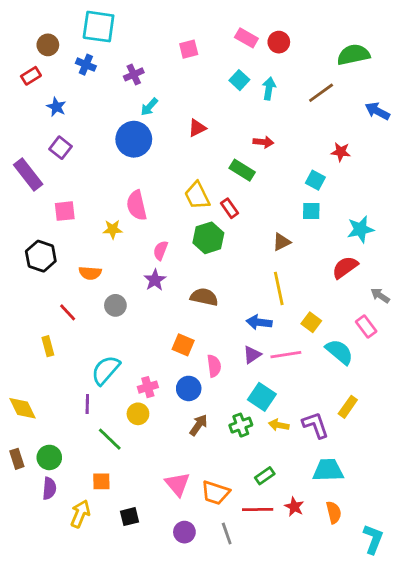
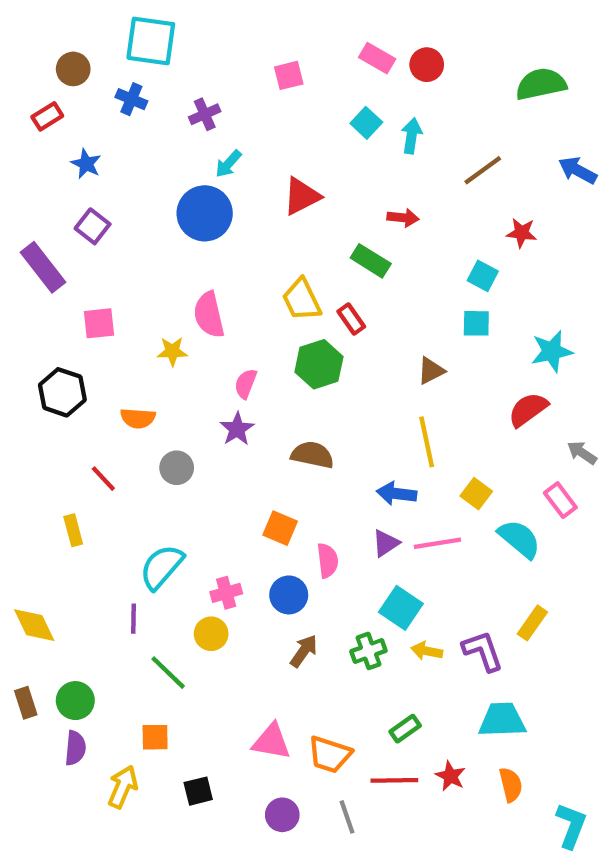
brown line: (321, 93) -> (483, 170), moved
red triangle: (197, 128) -> (302, 196), size x1.4
pink triangle: (177, 484) -> (271, 742), turned -40

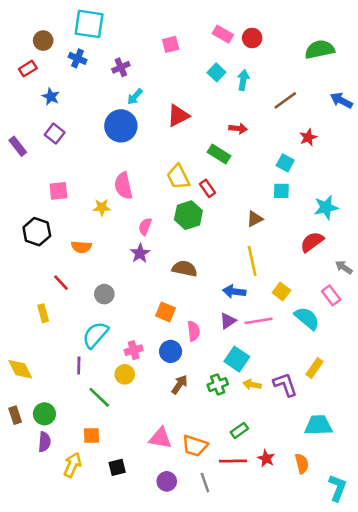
red star: (522, 233) -> (308, 137), turned -30
purple rectangle: (43, 267) -> (18, 146), moved, size x0.7
gray circle: (177, 468) -> (104, 294), moved
cyan trapezoid: (502, 720) -> (318, 425), moved

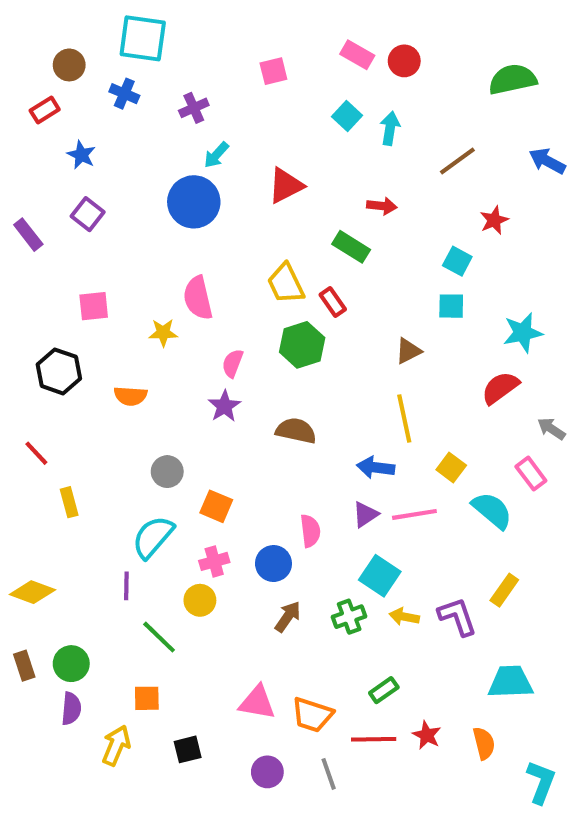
red line: (61, 283) -> (36, 453), moved
orange square: (165, 312) -> (216, 506), moved
yellow diamond: (20, 369) -> (32, 592), turned -44

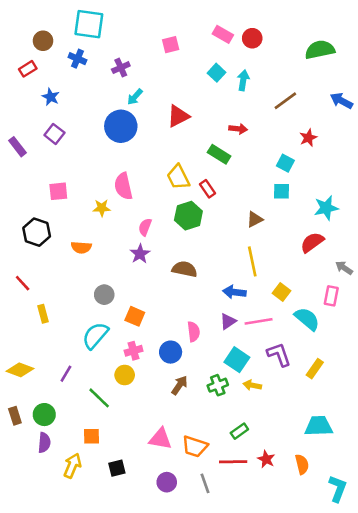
pink rectangle: (531, 474) -> (331, 296), turned 48
purple line: (126, 586) -> (66, 374), moved, turned 30
purple L-shape: (457, 617) -> (279, 355), moved

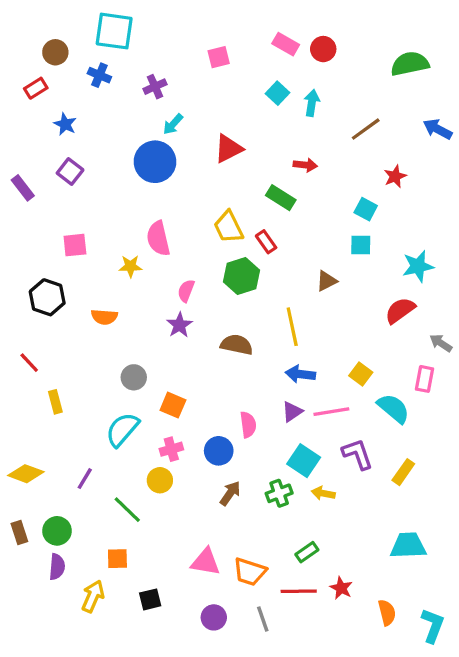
yellow line: (252, 261) -> (292, 327), moved
orange semicircle: (302, 464) -> (387, 613), moved

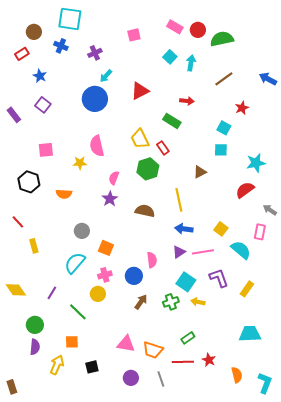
green semicircle: (410, 64) -> (222, 39), moved
yellow diamond: (26, 474) -> (16, 290), turned 35
brown rectangle: (19, 532) -> (12, 387), moved

